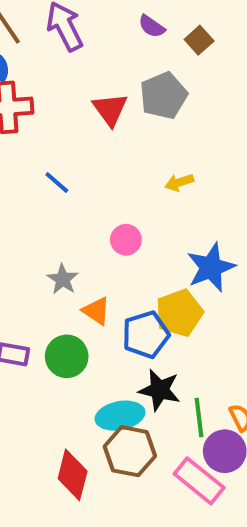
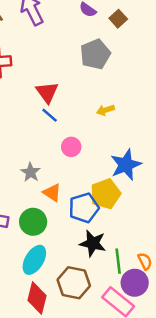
red triangle: (110, 109) -> (47, 92), moved
blue line: (57, 182) -> (50, 115), moved
cyan ellipse: (120, 416) -> (34, 260), moved, turned -48

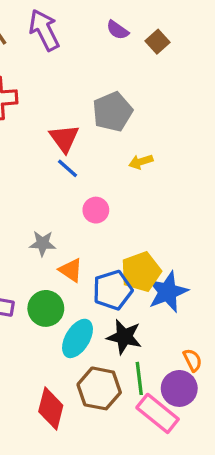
gray pentagon: (95, 54) -> (113, 112), moved
blue star: (126, 165) -> (168, 292), moved
gray star: (31, 172) -> (42, 243), turned -30
cyan ellipse: (34, 260) -> (78, 338), moved
green line: (118, 261) -> (139, 378), moved

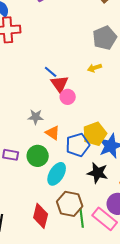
gray pentagon: (113, 112) -> (105, 38), moved
red triangle: (64, 138) -> (60, 84), moved
black star: (124, 337) -> (98, 173), moved
green line: (139, 378) -> (82, 218), moved

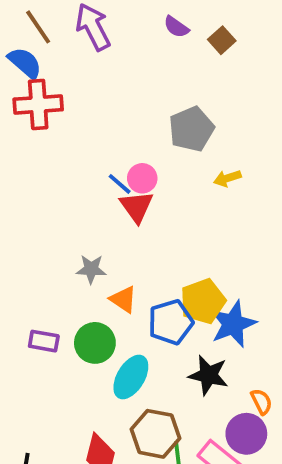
gray pentagon: (105, 38) -> (191, 129), moved
yellow arrow: (95, 68) -> (227, 178), moved
pink circle: (68, 97) -> (142, 178), moved

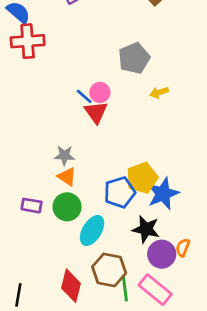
orange triangle: (123, 299) -> (67, 177), moved
orange semicircle: (261, 402) -> (183, 248), turned -132
purple circle: (246, 434) -> (162, 254), moved

